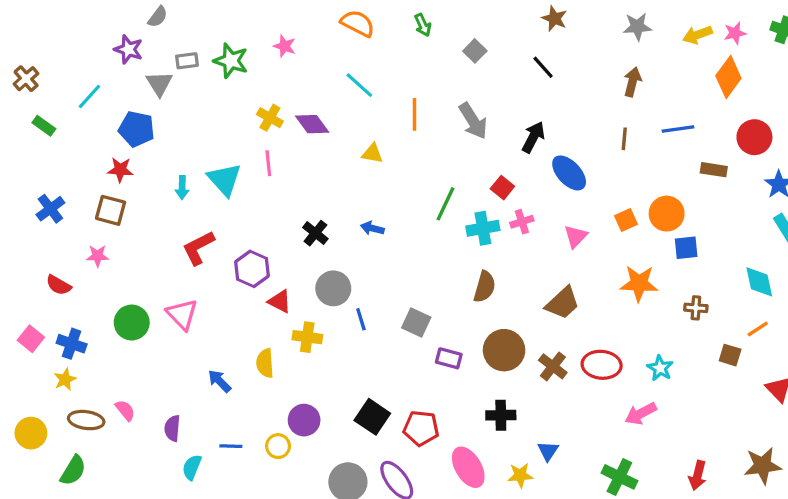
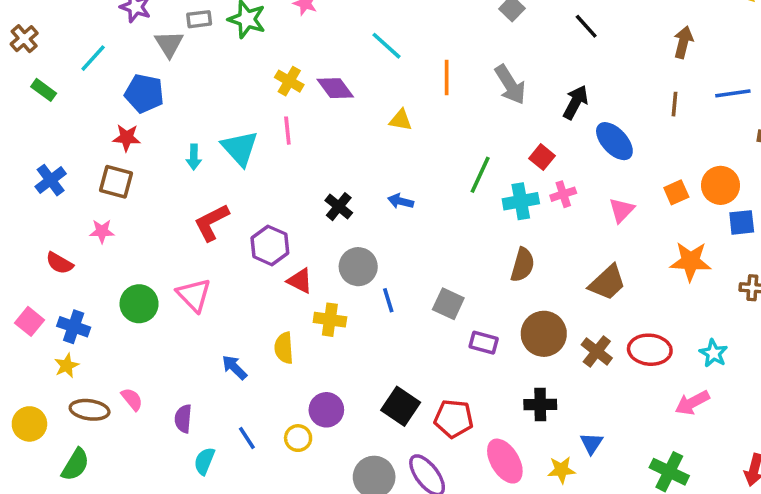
blue line: (231, 446) -> (247, 438), turned 55

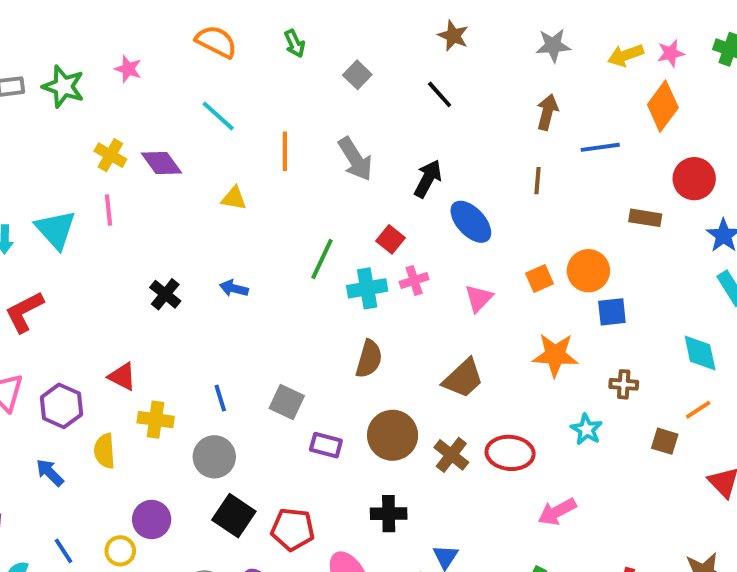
blue line: (733, 93) -> (600, 147), moved
purple hexagon: (270, 245) -> (61, 406), moved
gray circle: (358, 267) -> (214, 457), moved
cyan star: (713, 353) -> (586, 429), moved

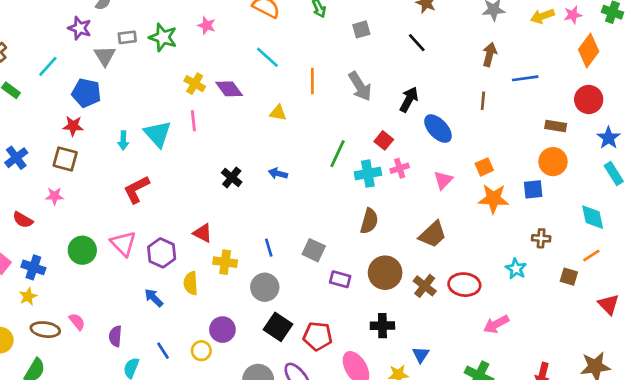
gray square: (357, 75) -> (361, 29), turned 30
orange diamond: (663, 106) -> (589, 51), moved
orange circle: (588, 271) -> (553, 162), moved
orange star: (555, 355) -> (493, 199), moved

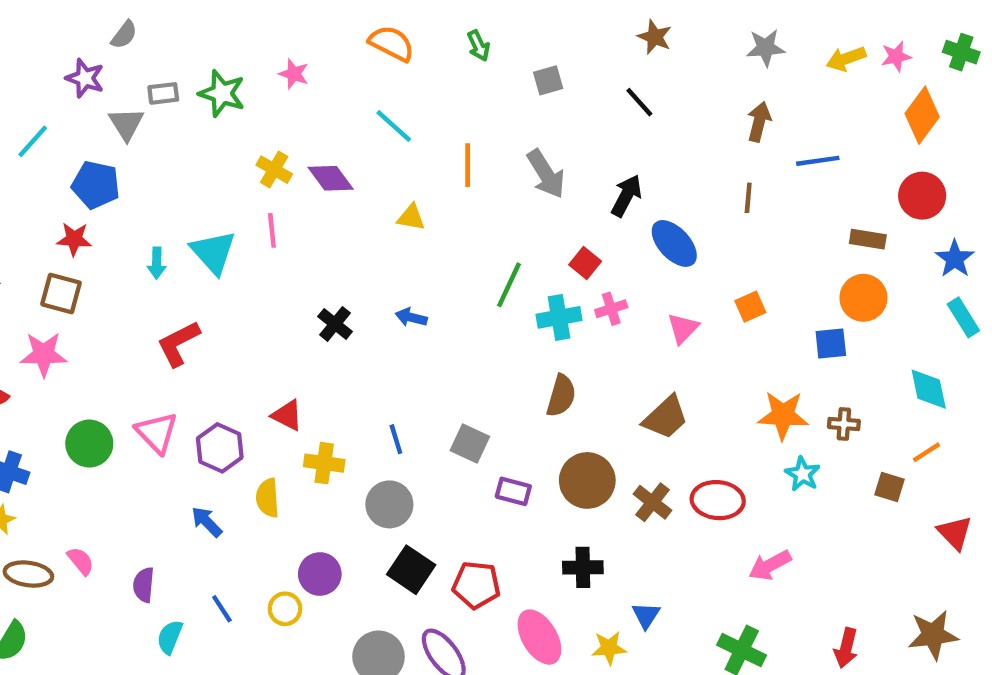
pink star: (55, 196) -> (44, 354), size x1.5
orange star: (493, 199) -> (783, 415), moved

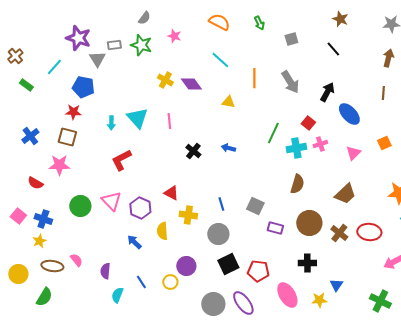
gray semicircle: (124, 35) -> (144, 18), moved
purple star: (85, 78) -> (78, 38), size x1.4
pink line: (272, 230) -> (169, 121), moved
black square: (411, 570) -> (228, 264), turned 30

